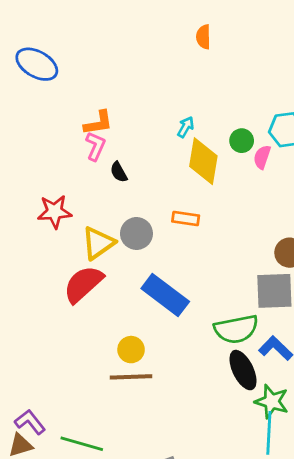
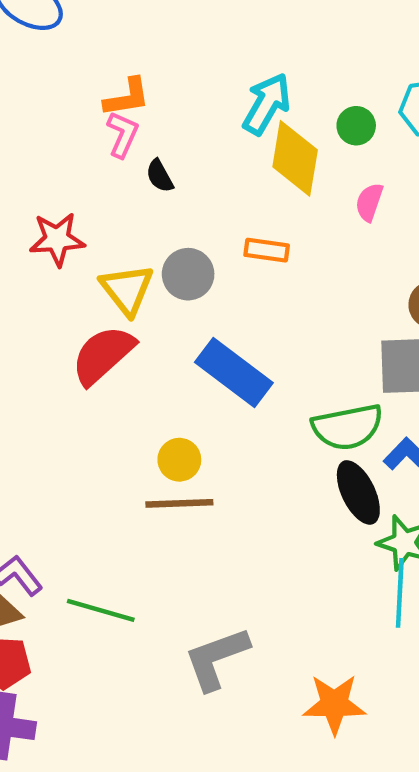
cyan arrow: (186, 127) -> (267, 104), size x1.8
pink semicircle: (262, 157) -> (369, 202), moved
yellow triangle: (98, 243) -> (127, 289), turned -33

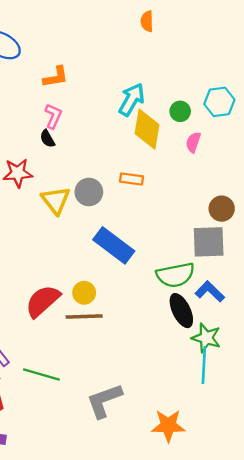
orange L-shape: (127, 97) -> (56, 77), moved
black semicircle: (160, 176) -> (47, 139), moved
pink semicircle: (369, 202) -> (193, 142), moved
red semicircle: (103, 355) -> (43, 301), moved

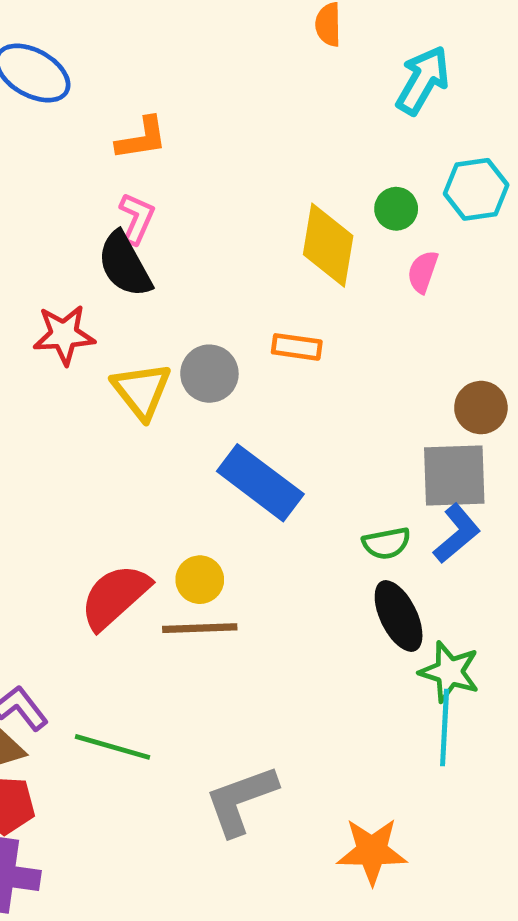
cyan arrow: (132, 99) -> (423, 80), moved
black semicircle: (47, 139) -> (125, 265), size x1.8
green semicircle: (175, 275) -> (386, 543), size x0.6
blue L-shape: (210, 292) -> (457, 534), moved, turned 96

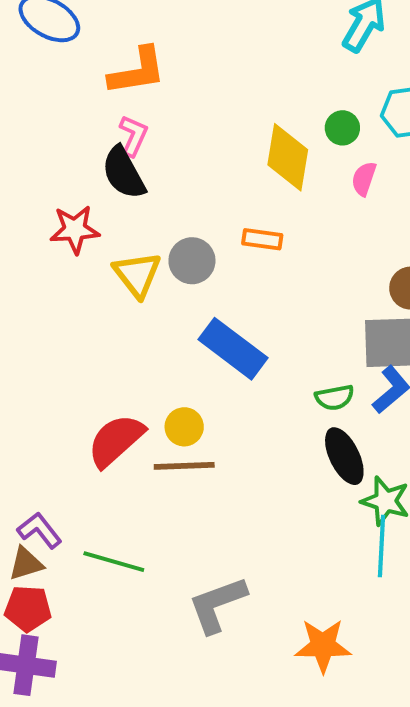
orange L-shape: (142, 138) -> (137, 71), size x1.4

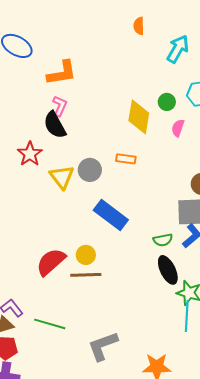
red star: (75, 229) -> (30, 154), turned -30

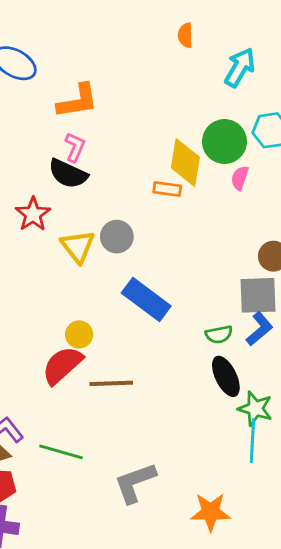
green circle: (167, 102) -> (224, 142), size x1.8
black semicircle: (55, 125) -> (68, 174), turned -36
orange rectangle: (126, 159) -> (167, 189), moved
yellow circle: (86, 255) -> (79, 334), moved

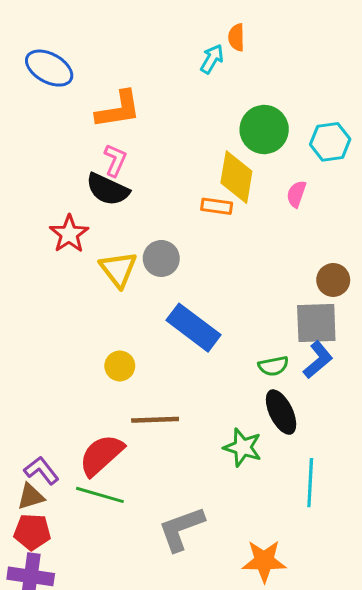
cyan arrow: (240, 67) -> (212, 59), moved, size x0.7
green circle: (224, 142) -> (264, 129), moved
red semicircle: (62, 365) -> (101, 455), moved
green star: (255, 409) -> (243, 447), moved

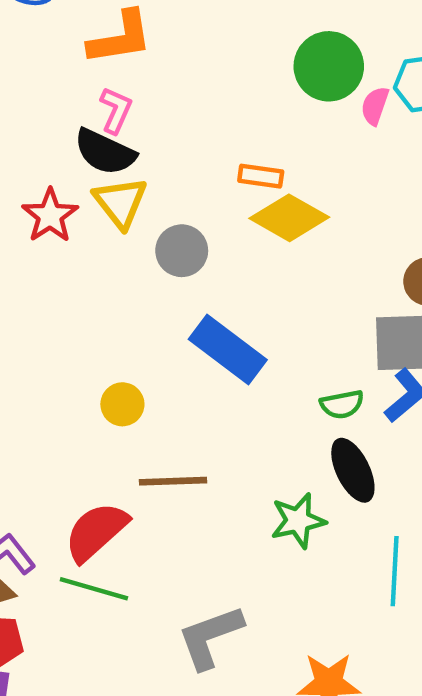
yellow diamond: (236, 177) -> (289, 218), moved, turned -70
pink semicircle: (296, 194) -> (375, 106), moved
yellow triangle: (118, 269) -> (120, 202), moved
green star: (243, 447) -> (298, 521), turned -30

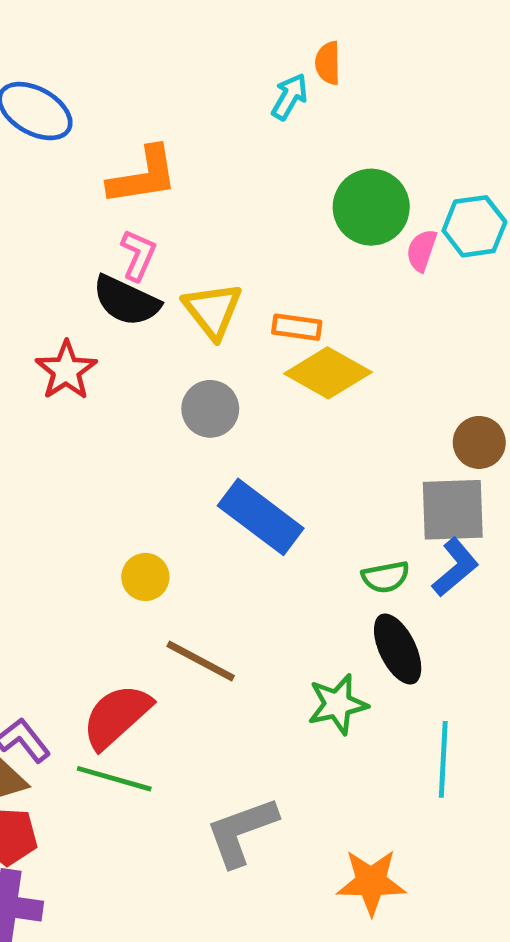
yellow triangle: (120, 202) -> (213, 310), moved
brown line: (173, 481) -> (201, 661), turned 30

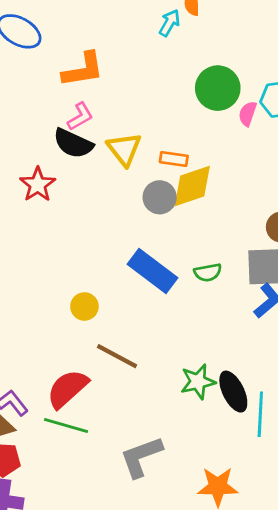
pink L-shape: (138, 255) -> (80, 116), turned 36
yellow diamond: (328, 373) -> (192, 186), turned -48
gray circle: (210, 409) -> (160, 197), moved
green semicircle: (386, 577) -> (208, 272), moved
black ellipse: (398, 649) -> (233, 392), moved

